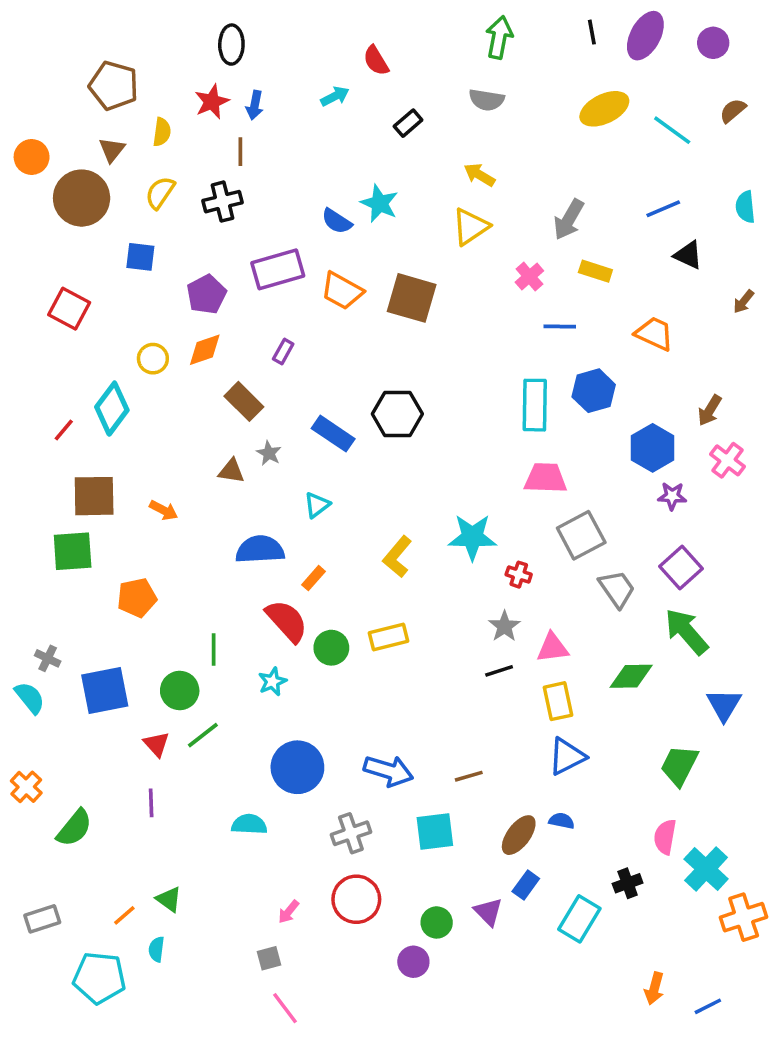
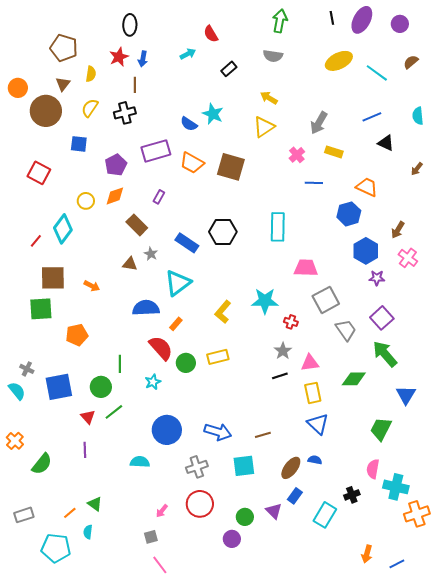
blue hexagon: (594, 391) -> (349, 214), moved
cyan rectangle: (535, 405) -> (278, 227), moved
cyan triangle: (317, 505) -> (178, 283), size x1.8
blue triangle: (567, 757) -> (318, 424), turned -50
cyan cross: (706, 869) -> (396, 487), turned -30

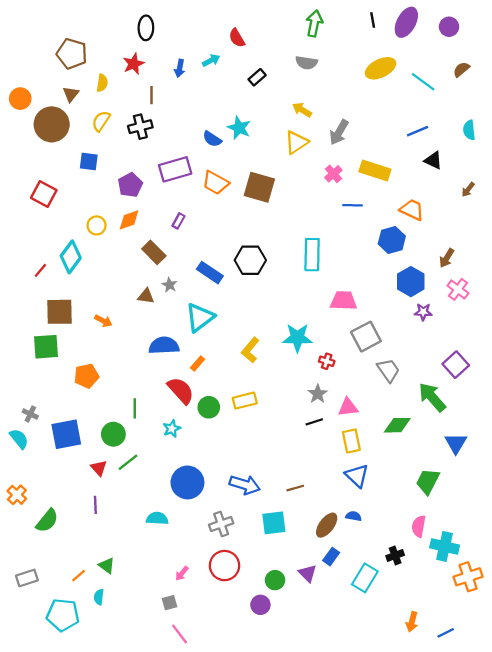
blue arrow: (143, 59) -> (180, 68), moved
gray arrow: (319, 123) -> (339, 132), moved
yellow rectangle: (334, 152) -> (375, 170), size x1.5
purple square: (382, 318) -> (456, 365), moved

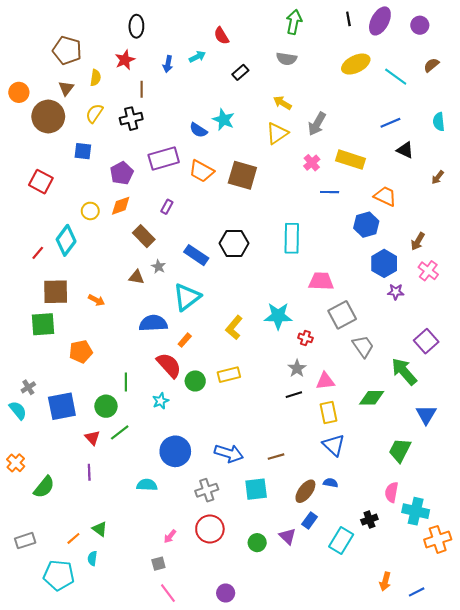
gray cross: (30, 414) -> (28, 387), turned 32
purple circle: (260, 605) -> (226, 593), moved

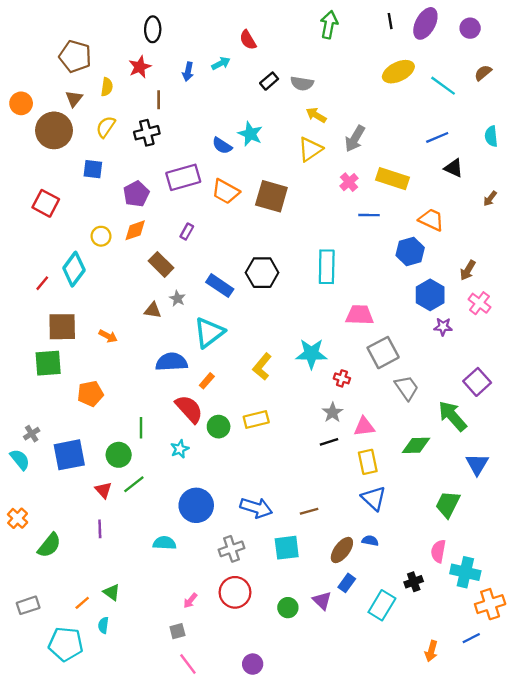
gray semicircle: (287, 59) -> (302, 83), moved
blue line: (417, 592) -> (471, 638), moved

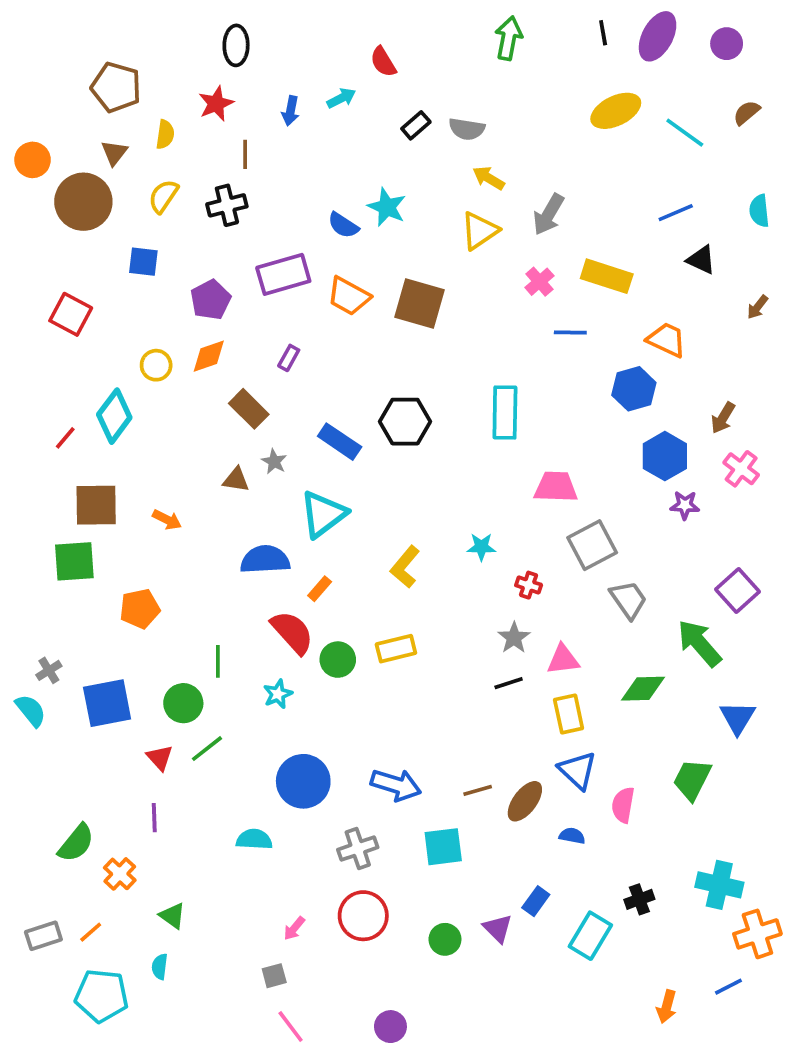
cyan star: (311, 354) -> (481, 547), size x0.6
orange cross: (18, 518) -> (120, 874), moved
brown ellipse: (342, 550) -> (525, 801), moved
pink semicircle: (438, 551) -> (623, 805), moved
orange line: (82, 603) -> (91, 932), moved

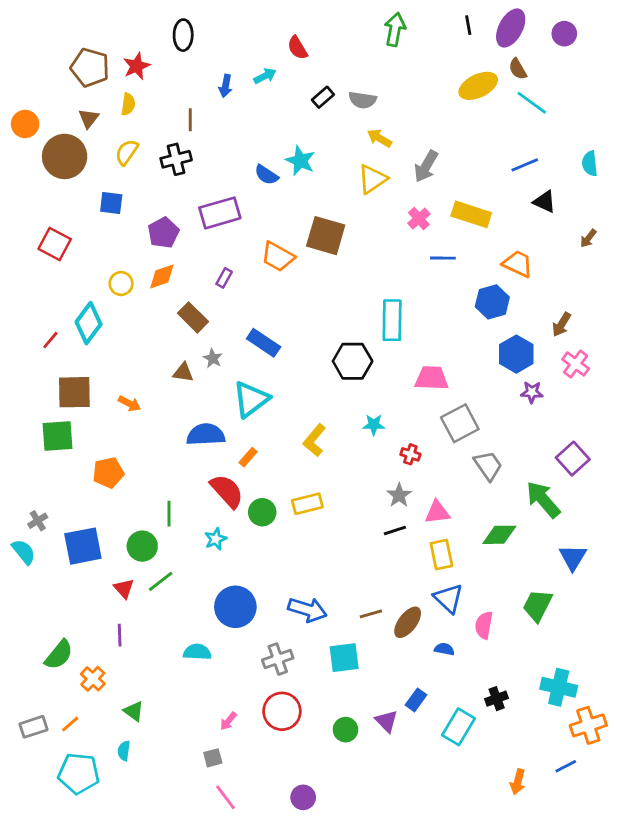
red star: (216, 104) -> (137, 66), moved
brown semicircle: (747, 113) -> (518, 69), moved, turned -80
orange trapezoid: (349, 296) -> (278, 257), moved
black hexagon: (405, 422) -> (353, 361), moved

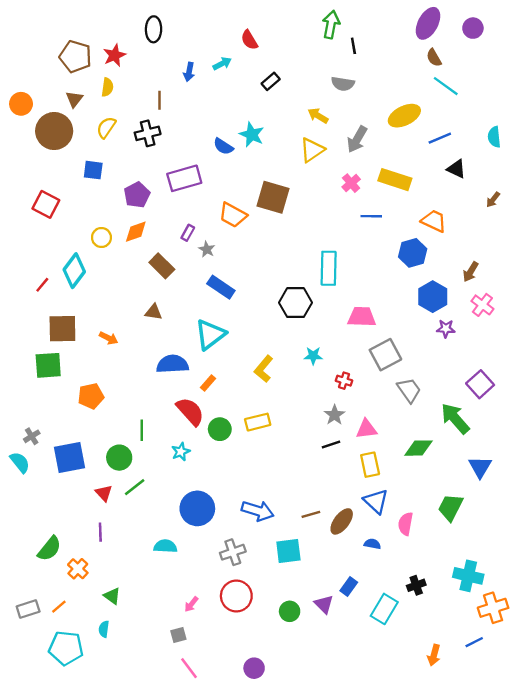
black line: (468, 25) -> (353, 46), moved
yellow ellipse: (478, 86) -> (404, 116), moved
gray semicircle: (362, 100) -> (343, 84), moved
gray star: (213, 358) -> (207, 249), moved

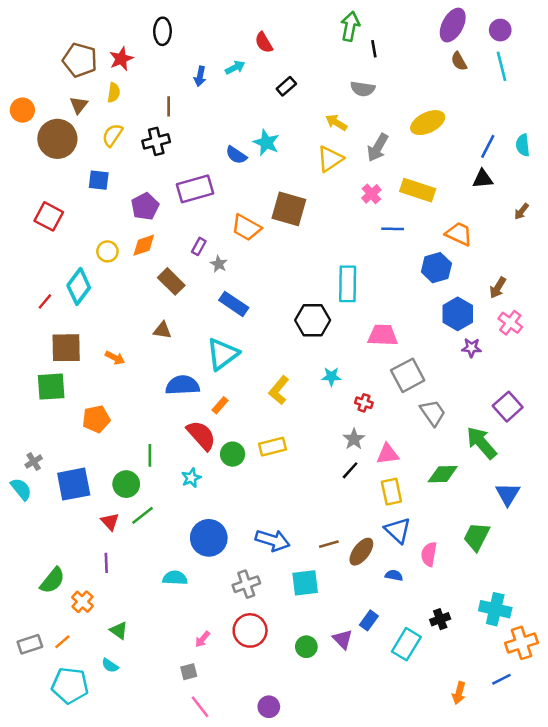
cyan line: (446, 86) -> (501, 66), moved, turned 40
blue line: (440, 138) -> (488, 146), moved, turned -40
black triangle: (456, 169) -> (483, 179), turned -30
black line: (331, 445) -> (350, 470), turned -30
cyan semicircle: (104, 629) -> (110, 665), turned -63

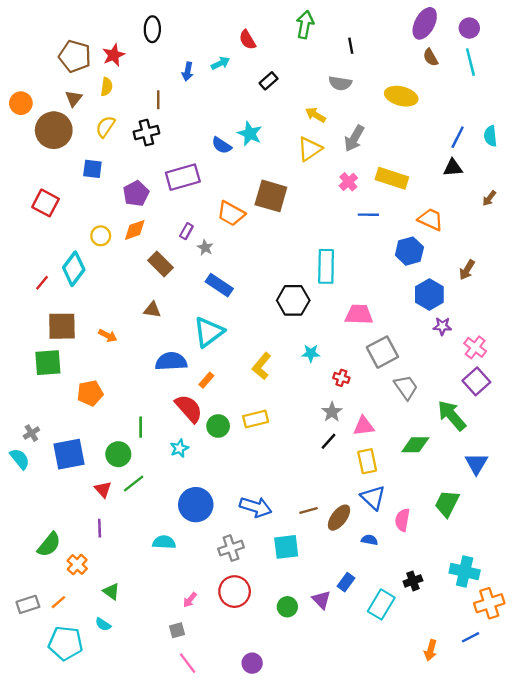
green arrow: (350, 26) -> (305, 25), moved
yellow ellipse: (428, 123) -> (401, 96), moved, turned 40
pink cross: (510, 323) -> (475, 347), moved

